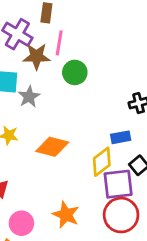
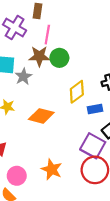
brown star: (36, 56) -> (39, 56), moved
yellow diamond: (102, 162) -> (77, 92), moved
purple square: (118, 184) -> (93, 146), turned 35

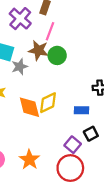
yellow diamond: (77, 92) -> (48, 103), moved
orange diamond: (41, 116) -> (29, 107), turned 50
purple square: (93, 146) -> (73, 145), size x0.7

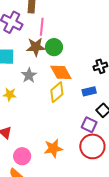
gray star: (20, 67) -> (29, 75), moved
orange diamond: (29, 107) -> (61, 72), moved
orange star: (29, 160) -> (53, 148), turned -30

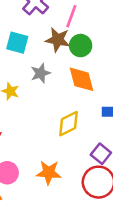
yellow diamond: (57, 92) -> (69, 124), moved

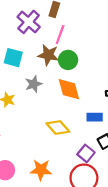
yellow diamond: (69, 124) -> (58, 128), turned 75

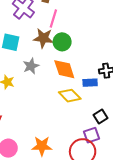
blue rectangle: (95, 117) -> (90, 83), moved
yellow diamond: (58, 128) -> (70, 96), moved
purple square: (86, 153) -> (91, 135), moved, turned 35

